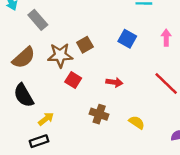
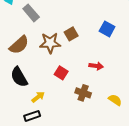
red square: (73, 80) -> (61, 73), moved

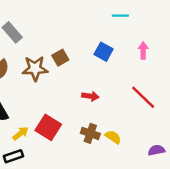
red square: (61, 73) -> (48, 127), moved, size x1.5
brown cross: (83, 93) -> (90, 133), moved

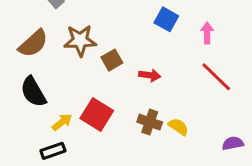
pink arrow: (143, 50) -> (207, 33), moved
brown square: (60, 58) -> (112, 60), moved

